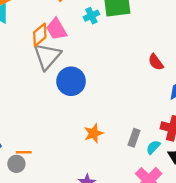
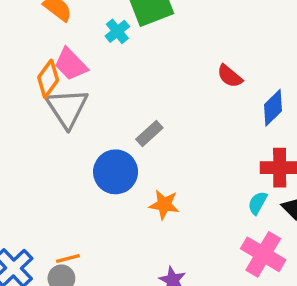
blue circle: (71, 81) -> (116, 172), moved
orange star: (94, 133) -> (164, 205), turned -30
gray rectangle: (134, 138) -> (149, 133), moved, turned 42

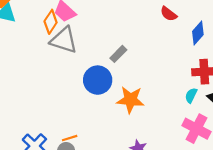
gray triangle: (67, 108) -> (64, 40), turned -36
orange star: (164, 205) -> (130, 100), size x1.4

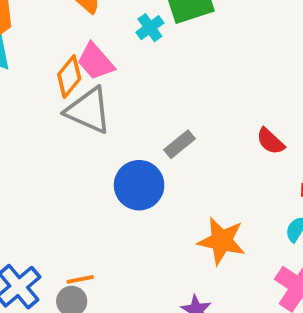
red semicircle: (169, 14) -> (270, 141), moved
orange star: (130, 100) -> (222, 241), moved

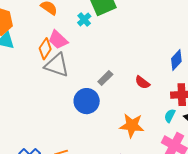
red semicircle: (270, 141) -> (142, 82), moved

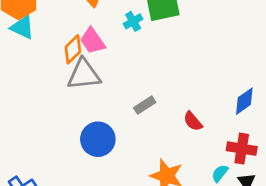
gray triangle: (57, 65) -> (84, 74), turned -36
blue circle: (87, 101) -> (98, 139), moved

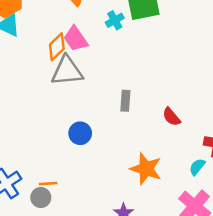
gray rectangle: (145, 105) -> (125, 101), turned -54
blue circle: (98, 139) -> (80, 133), size x0.7

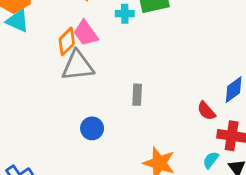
cyan cross: (115, 20) -> (125, 14), turned 30
red semicircle: (171, 117) -> (206, 111), moved

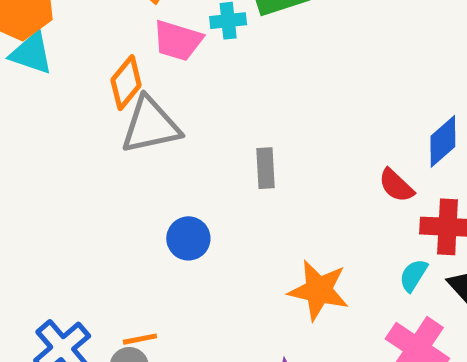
pink trapezoid: (86, 33) -> (178, 41), moved, turned -32

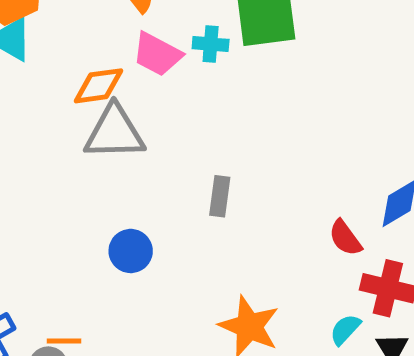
orange diamond: (126, 83) -> (99, 86), turned 32

